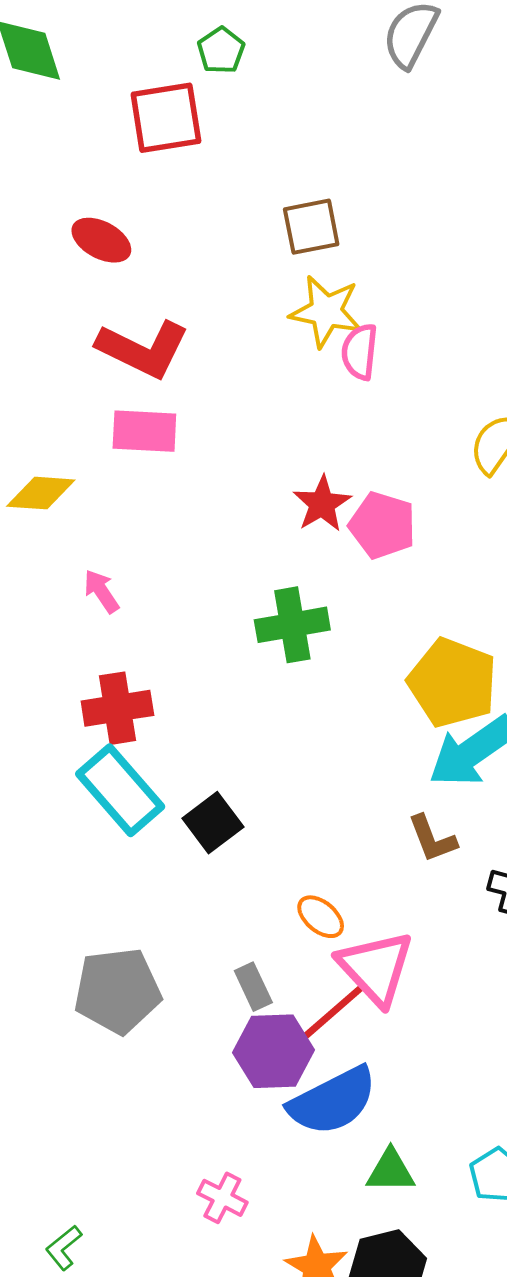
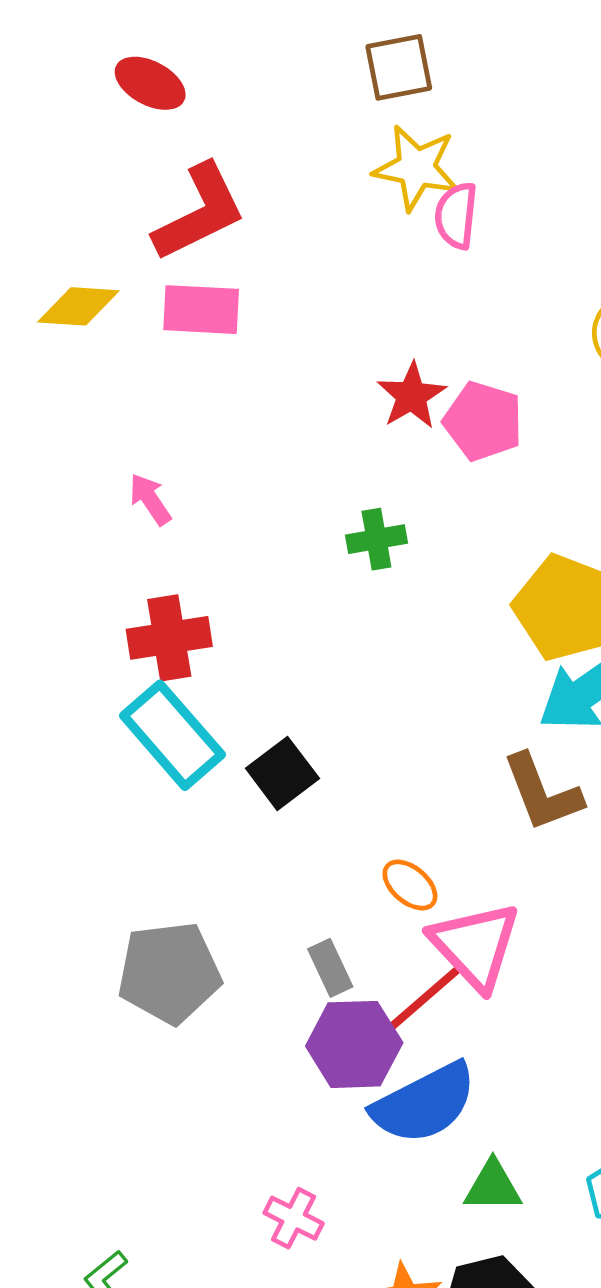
red L-shape: (143, 349) -> (200, 212), turned -52
yellow diamond: (41, 493) -> (78, 306), moved
green cross: (292, 625) -> (376, 539), size x0.7
brown L-shape: (432, 839) -> (542, 793), size x1.4

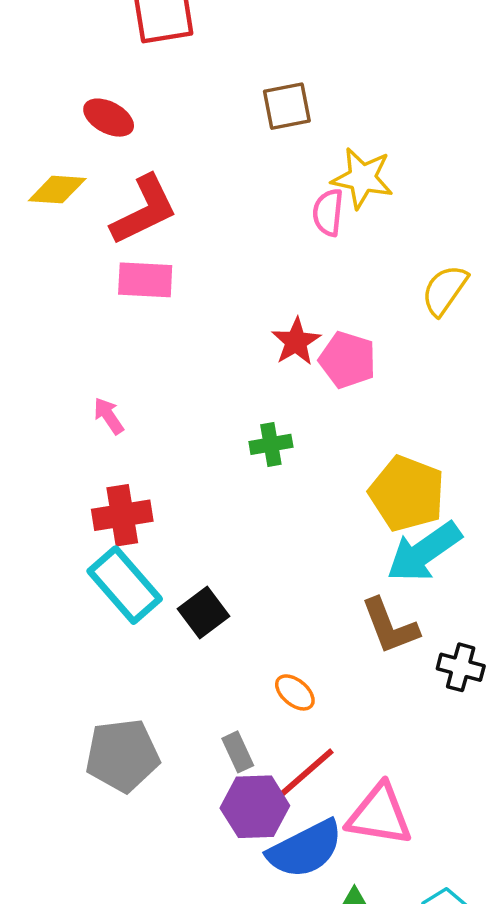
yellow star: (416, 168) -> (362, 178), moved
yellow diamond: (78, 306) -> (57, 190), moved
pink triangle: (475, 946) -> (379, 815), moved, turned -38

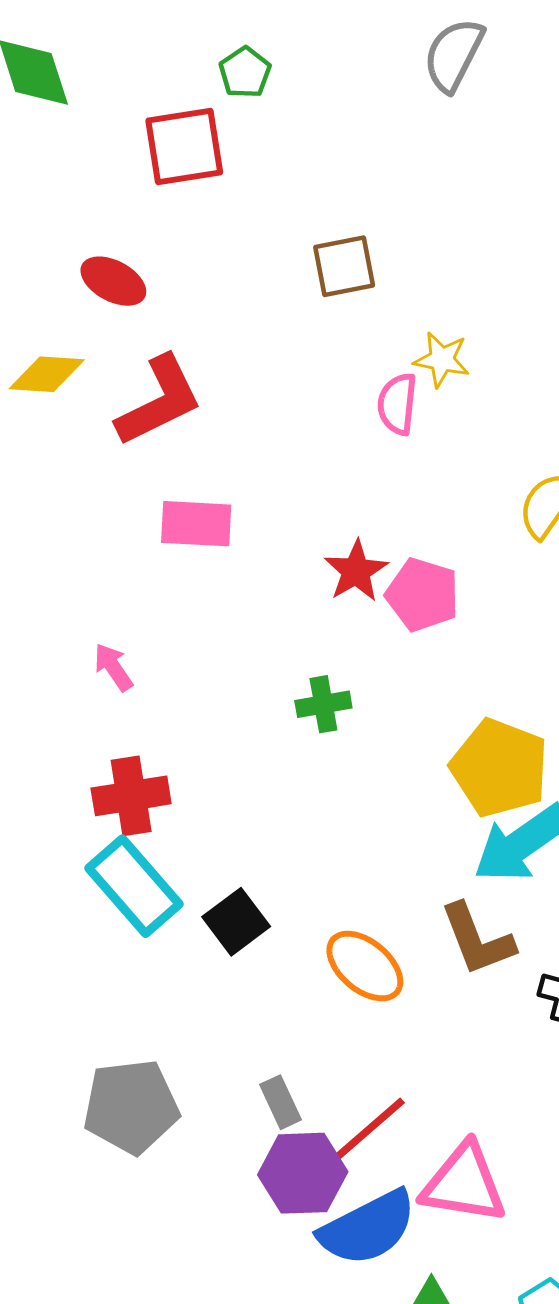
yellow star: (362, 178) -> (442, 359), size x0.7
pink rectangle: (145, 280) -> (196, 524), moved
orange ellipse: (295, 692) -> (365, 966), moved, size x1.5

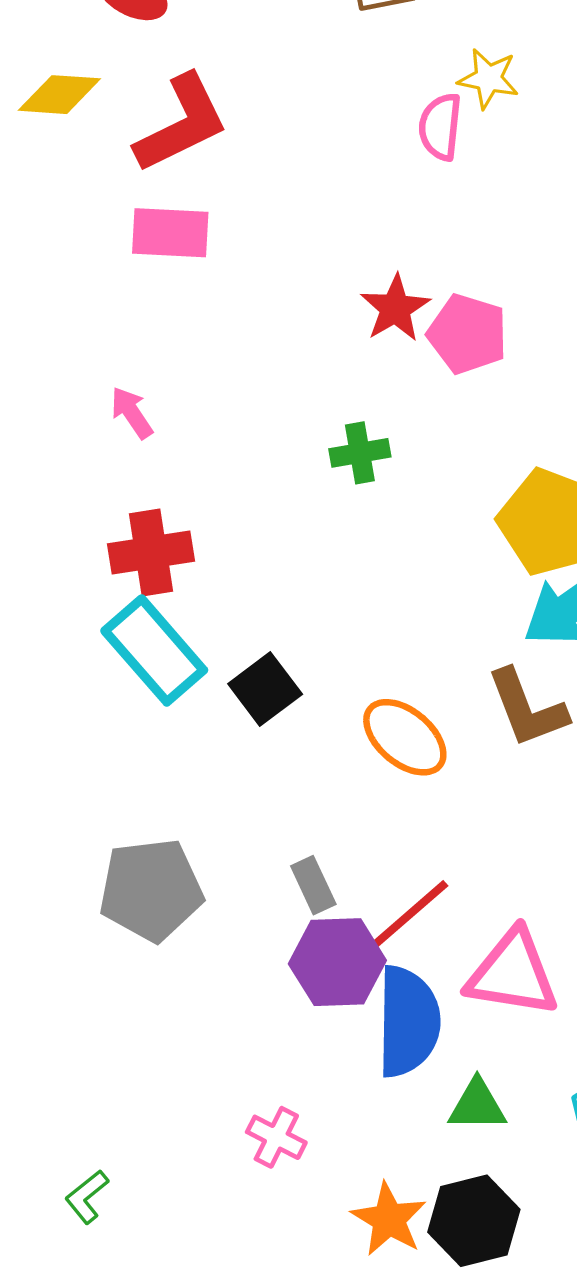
pink rectangle: (196, 524) -> (170, 233), moved
blue semicircle: (368, 1228) -> (408, 1022), turned -62

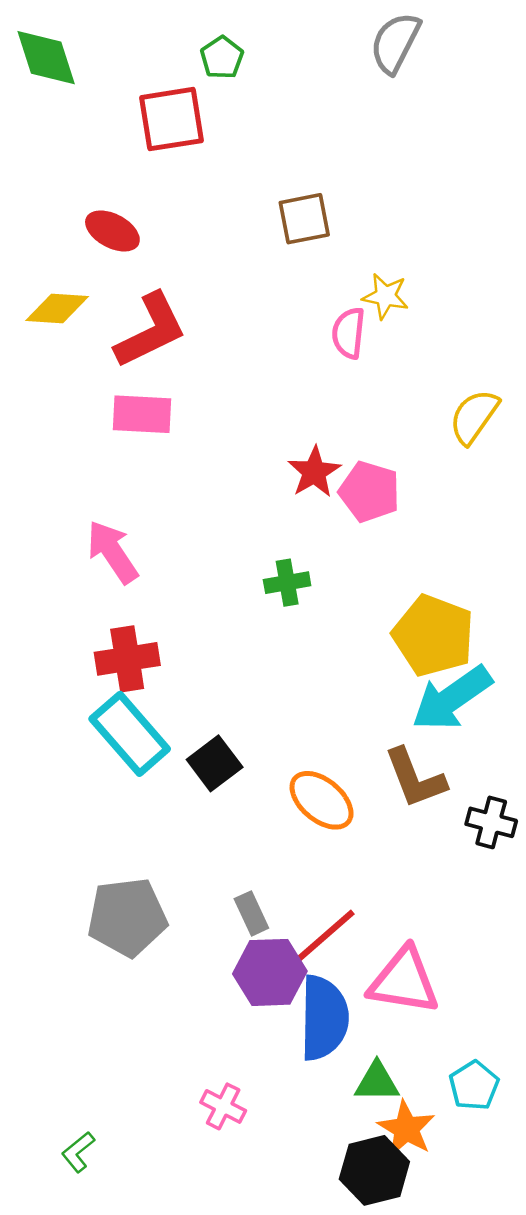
pink arrow: (132, 413) -> (112, 552), size x1.6
orange star: (389, 1219) -> (406, 1129), moved

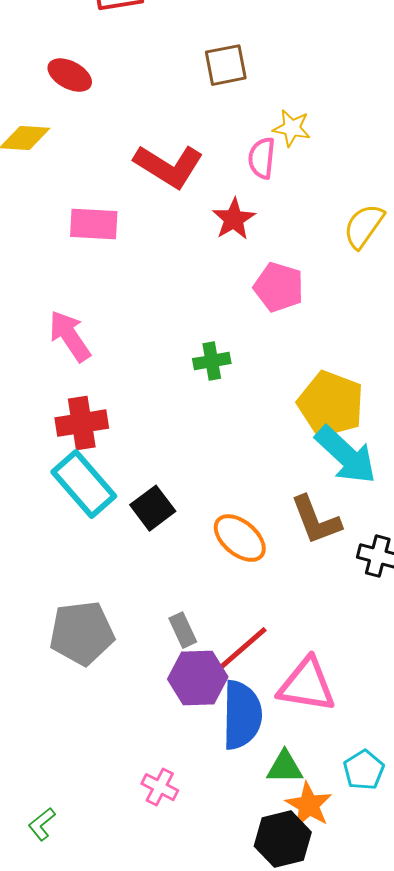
red L-shape: (151, 331) -> (169, 166), moved, turned 58
red star: (314, 472) -> (234, 219), moved
cyan arrow: (452, 698) -> (346, 455), turned -102

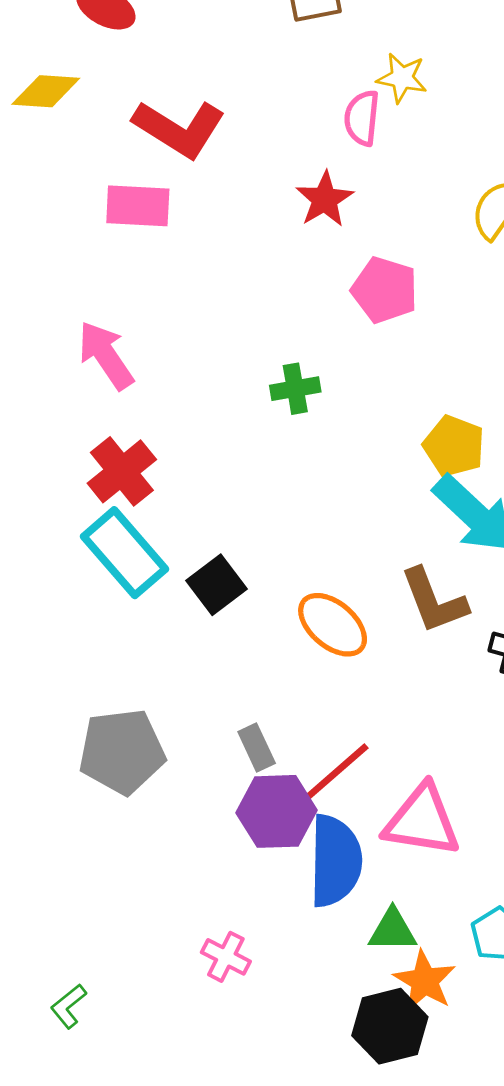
red L-shape: (169, 166) -> (179, 129), moved
yellow pentagon: (331, 404) -> (454, 446), size x0.7
red cross: (82, 423) -> (122, 471), turned -30

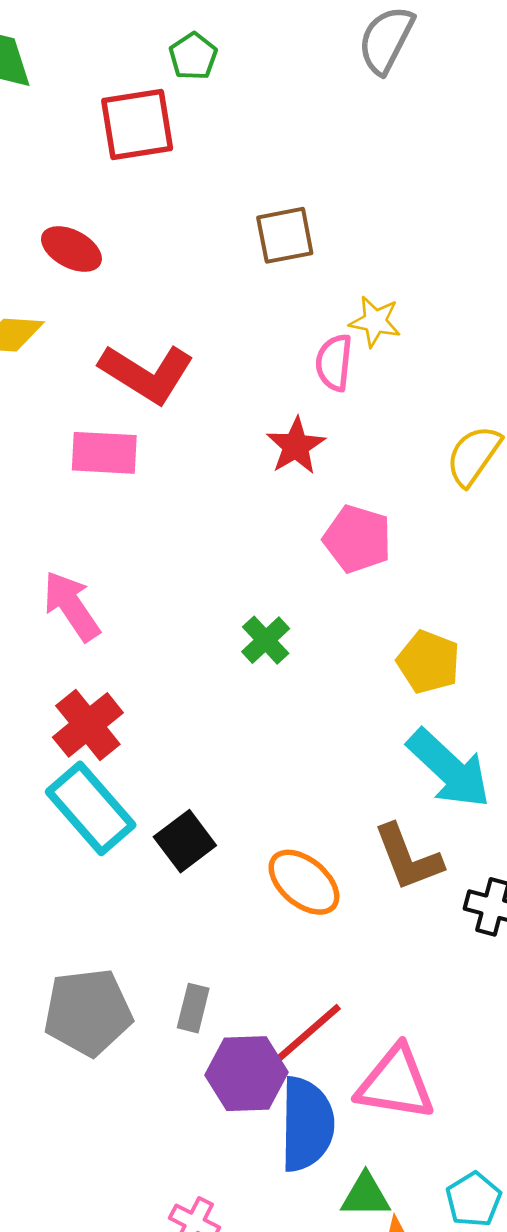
green cross: (295, 389) -> (266, 640), turned -33
yellow pentagon: (454, 446) -> (428, 662), moved
gray rectangle: (257, 747) -> (193, 1008), moved, turned 39

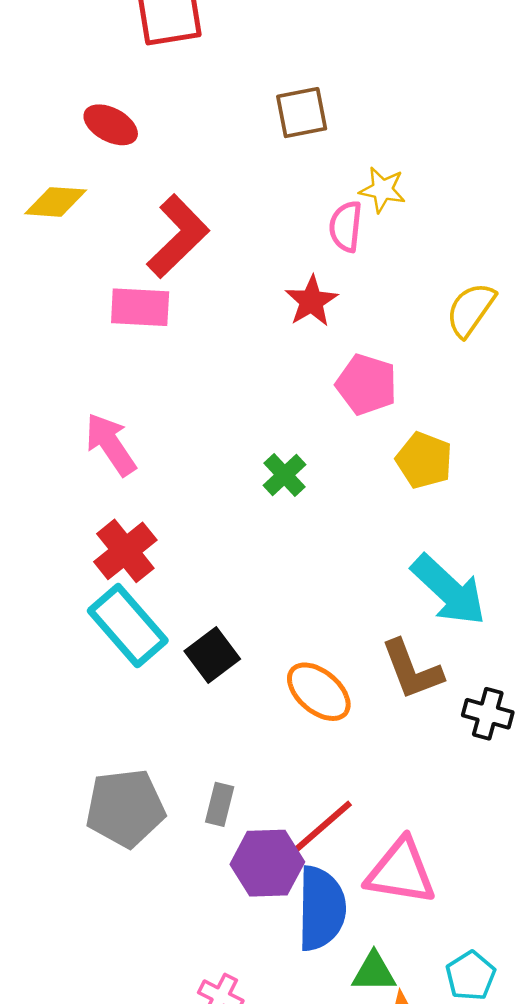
red L-shape: (147, 373) -> (178, 236), turned -76
yellow pentagon: (428, 662) -> (424, 460), moved

